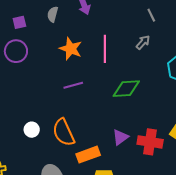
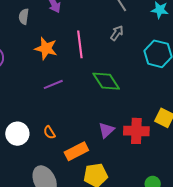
green diamond: (126, 89) -> (106, 81), turned 68
white circle: (32, 130) -> (17, 134), size x1.5
orange semicircle: (64, 132) -> (49, 132), size x0.5

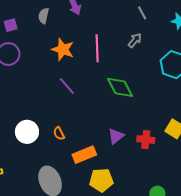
purple line: (53, 84) -> (67, 86), turned 66
red cross: (136, 131) -> (146, 140), size x0.7

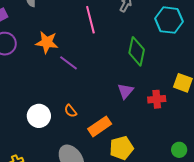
orange star: (63, 49) -> (47, 42), moved
green diamond: (120, 87) -> (137, 51), moved, turned 52
purple triangle: (116, 136) -> (125, 91), moved

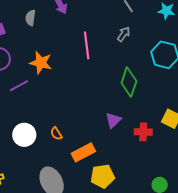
purple line: (69, 63) -> (19, 86), moved, turned -72

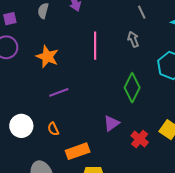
gray arrow: (124, 34) -> (133, 39), turned -63
purple line: (19, 86) -> (59, 92), moved
red cross: (143, 132) -> (140, 139), turned 30

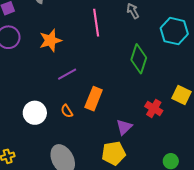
orange star: (47, 57) -> (50, 40), turned -30
purple triangle: (111, 123) -> (124, 127), moved
orange rectangle: (78, 151) -> (94, 99), moved, turned -40

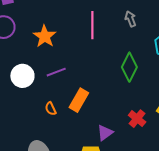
orange star: (50, 40) -> (45, 36), turned -30
white circle: (35, 113) -> (22, 76), moved

